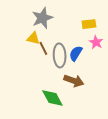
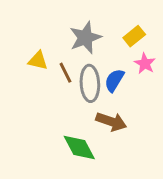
gray star: (42, 18) -> (85, 38), moved
yellow rectangle: (89, 24) -> (134, 36), turned -32
yellow triangle: (33, 38) -> (38, 60), moved

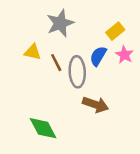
gray star: (85, 38) -> (60, 23), moved
blue semicircle: (114, 80) -> (98, 56), moved
green diamond: (79, 148) -> (43, 128), moved

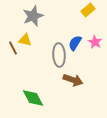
gray star: (60, 23) -> (33, 16), moved
yellow rectangle: (115, 31) -> (88, 10), moved
brown line: (56, 63) -> (13, 48), moved

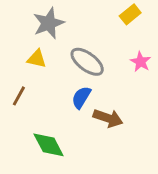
blue semicircle: (75, 43) -> (81, 97), moved
brown line: (13, 48) -> (19, 96), moved, turned 56
gray ellipse: (59, 55) -> (87, 62), moved, turned -50

